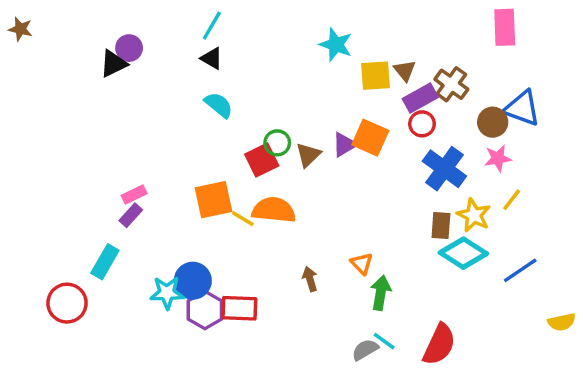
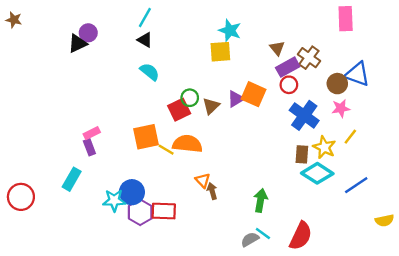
yellow square: (375, 76) -> (220, 52), moved
purple rectangle: (131, 215) -> (89, 147), turned -63
orange triangle: (362, 263) -> (203, 180), moved
red circle: (67, 303) -> (21, 197), moved

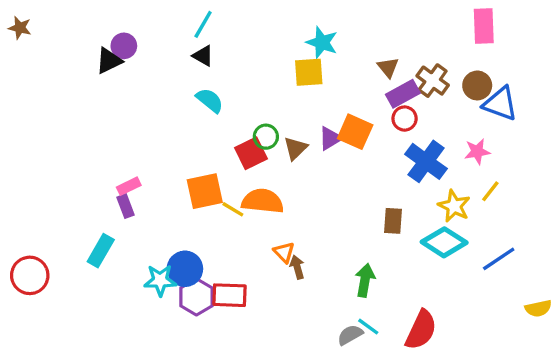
brown circle: (337, 84) -> (477, 85), moved
brown rectangle: (302, 154) -> (393, 221), moved

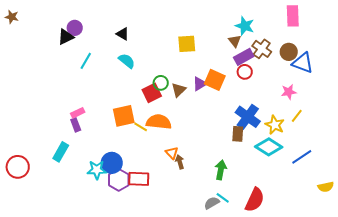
cyan line: (203, 24) -> (86, 61), moved
cyan star: (322, 43) -> (245, 26), moved
blue cross: (426, 161) -> (248, 117), moved

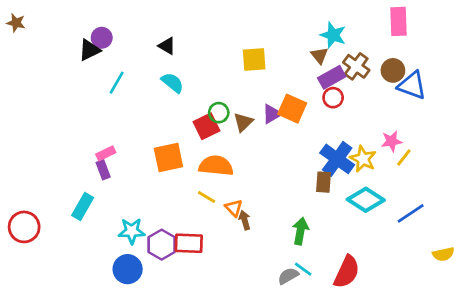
pink star: (289, 92) -> (392, 141), moved
yellow star: (275, 125) -> (363, 159), moved
yellow line: (141, 127) -> (206, 197), moved
blue circle: (112, 163) -> (128, 269), moved

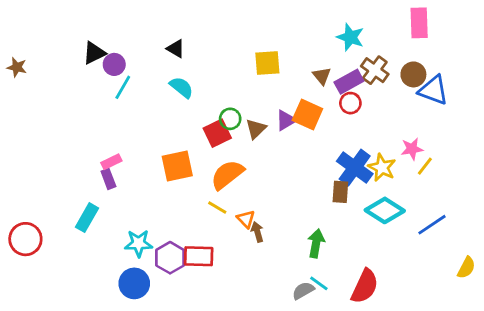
brown star: (16, 23) -> (17, 67), moved
purple circle: (102, 38) -> (114, 64), moved
brown triangle: (319, 55) -> (322, 76), moved
orange semicircle: (216, 166) -> (227, 175), turned -44
yellow semicircle: (443, 254) -> (466, 268), turned -50

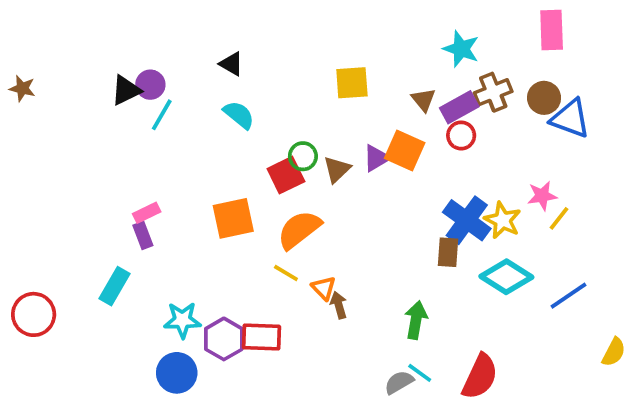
black triangle: (94, 53) -> (126, 90), moved
brown cross: (375, 70) -> (493, 92), turned 32

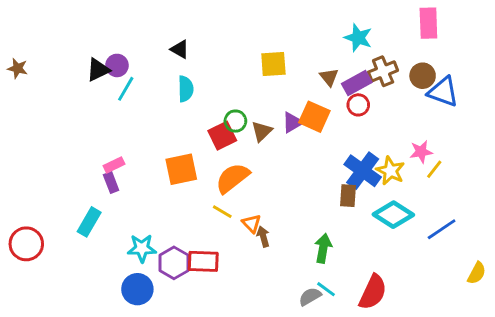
cyan semicircle: (239, 115) -> (186, 89), turned 50

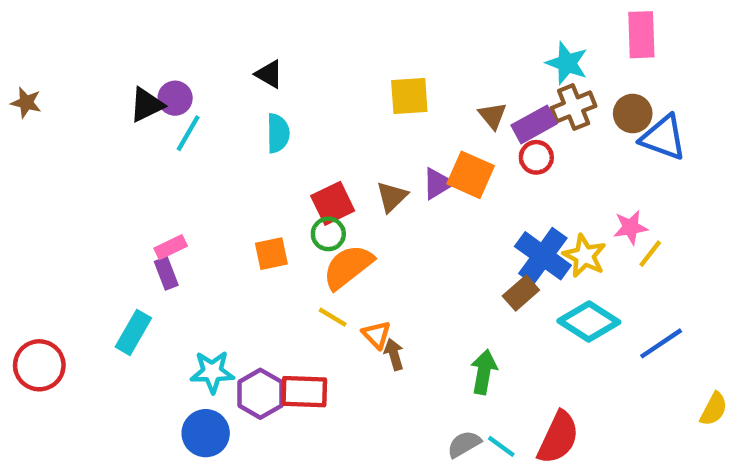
cyan star: (358, 38) -> (567, 63), moved
green circle: (235, 121) -> (328, 234), moved
orange square: (181, 169) -> (271, 254), size x0.7
brown rectangle: (348, 196) -> (521, 293), turned 45
cyan line: (326, 289) -> (501, 446), moved

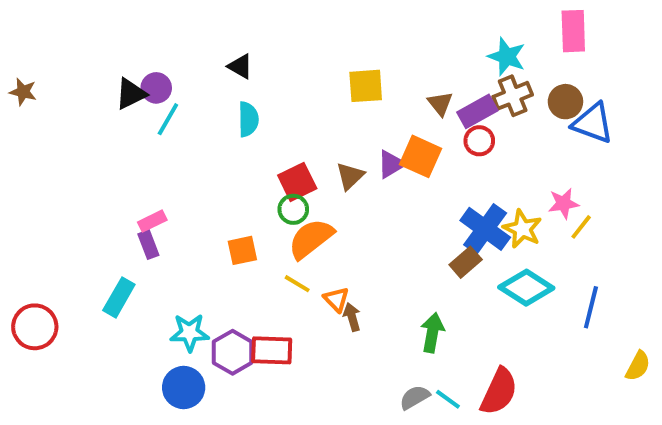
orange square: (271, 254) -> (242, 250), moved
blue line: (661, 343) -> (591, 307), turned -42

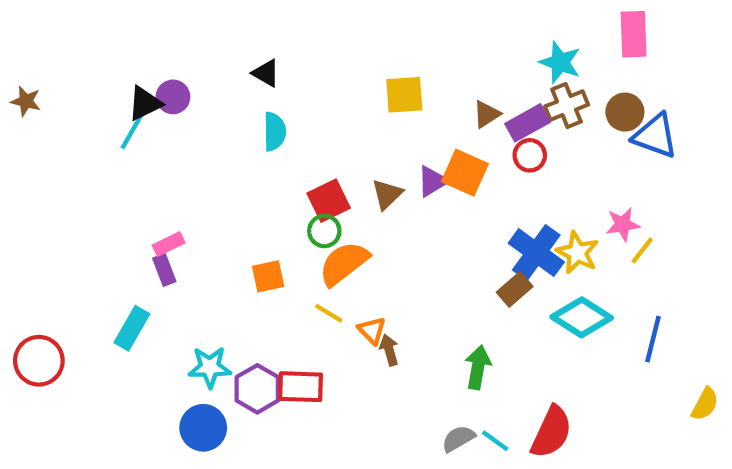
brown triangle: (440, 104) -> (487, 114), turned 36
cyan line: (168, 119) -> (132, 132), moved

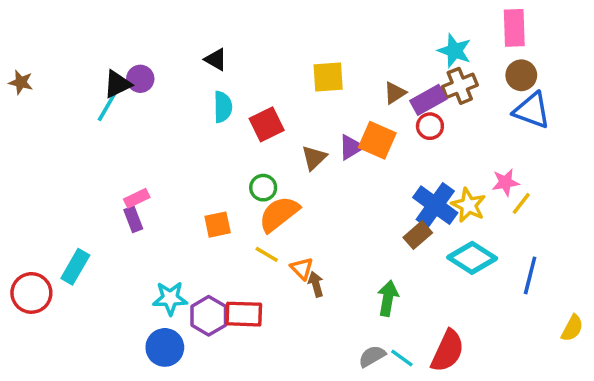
brown circle: (625, 112) -> (521, 75), moved
red square: (329, 201) -> (267, 124), moved
cyan rectangle: (132, 328) -> (75, 267), moved

